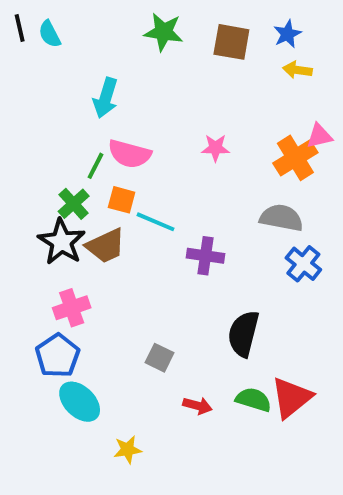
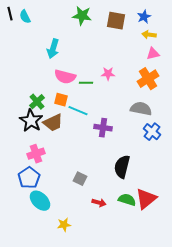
pink triangle: (319, 136) -> (153, 54), moved
green line: (96, 166) -> (86, 83), moved, turned 64

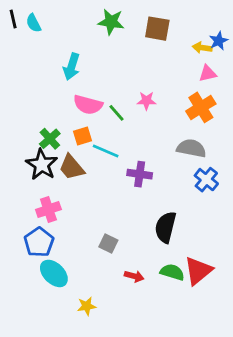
blue star: (144, 17) -> (219, 41), moved
green line: (86, 83) -> (116, 113), turned 48
orange square: (61, 100) -> (82, 136), turned -32
brown trapezoid: (53, 123) -> (72, 167), turned 75

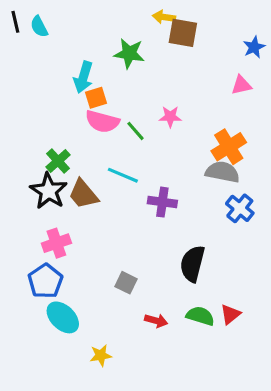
green star: (111, 22) -> (129, 53), moved
yellow arrow: (202, 48) -> (164, 17), moved
orange cross: (201, 107) -> (229, 147), moved
orange square: (82, 136) -> (96, 98), moved
red triangle: (198, 271) -> (230, 314), size x0.6

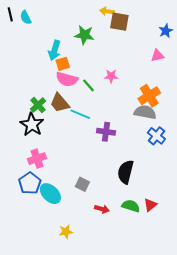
brown trapezoid: (83, 194) -> (60, 103), moved
cyan ellipse: (63, 317) -> (50, 194), moved

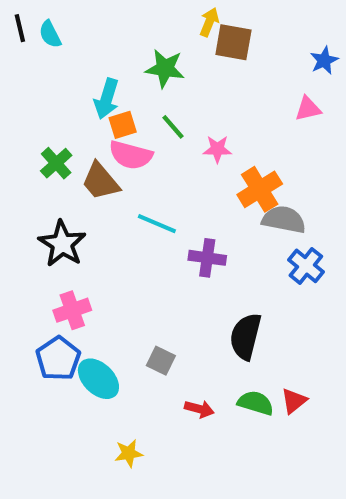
yellow arrow: (107, 11) -> (209, 22), turned 104
green line: (88, 85) -> (173, 127), moved
orange cross: (149, 96) -> (260, 189), moved
brown trapezoid: (60, 103) -> (100, 181), moved
green cross: (38, 105) -> (56, 163), moved

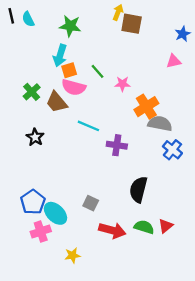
green star: (165, 68) -> (70, 26), moved
black star: (62, 244) -> (35, 137), size x0.7
pink cross: (72, 310) -> (41, 231), moved
red arrow: (199, 409) -> (112, 230), size x1.6

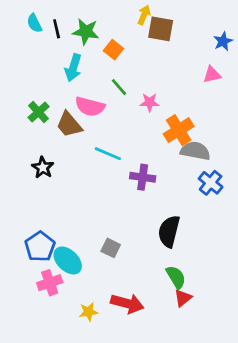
black line: (11, 16) -> (57, 29), moved
orange square: (69, 70) -> (113, 50), moved, turned -35
red triangle: (166, 226) -> (183, 298), moved
green semicircle: (144, 227) -> (176, 277), turned 42
red arrow: (112, 230) -> (127, 303), moved

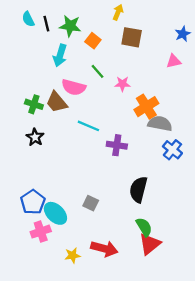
brown square: (161, 29) -> (132, 37), moved
green cross: (39, 112) -> (34, 104), moved, turned -30
red triangle: (183, 298) -> (150, 244), size x1.5

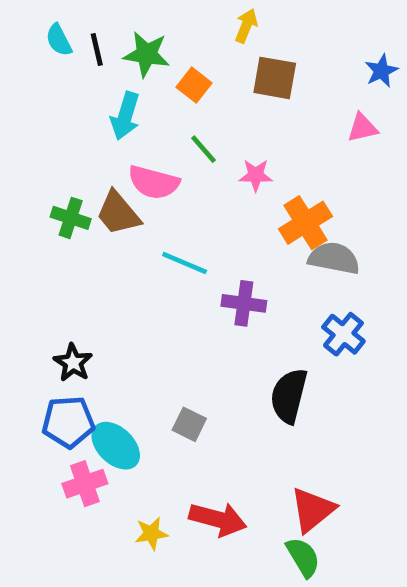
black star: (35, 137) -> (73, 363), moved
blue cross: (172, 150) -> (343, 334), moved
blue pentagon: (33, 202) -> (68, 422), turned 30
green semicircle: (144, 227) -> (303, 557), moved

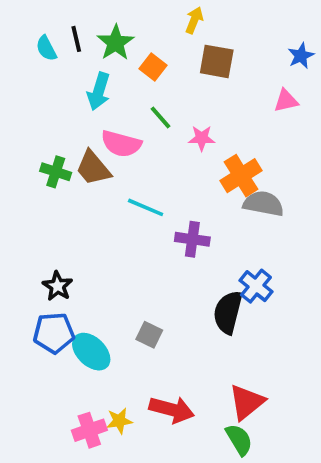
cyan semicircle: (59, 40) -> (46, 48), moved
green star: (147, 54) -> (116, 43), turned 30
blue cross: (343, 334) -> (256, 286), moved
pink cross: (85, 484) -> (89, 430), moved

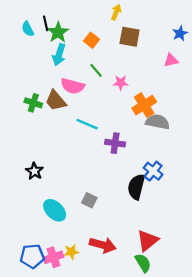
green star: (116, 43) -> (58, 32), moved
blue pentagon: (54, 333) -> (32, 256), moved

